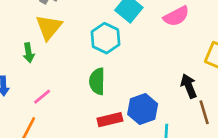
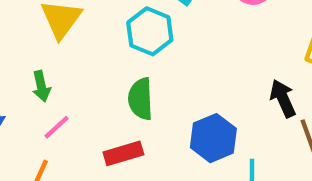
green arrow: (29, 53) -> (41, 86), moved
red rectangle: (110, 120) -> (123, 153), moved

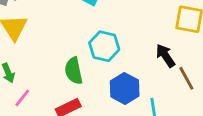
cyan hexagon: (150, 31) -> (104, 46), moved

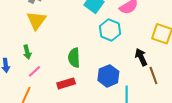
cyan hexagon: (104, 46) -> (110, 30), moved

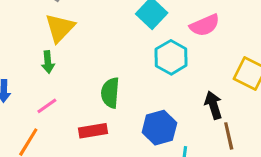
green arrow: (27, 52) -> (48, 62), moved

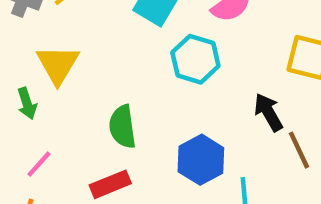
yellow triangle: (60, 28) -> (58, 64), moved

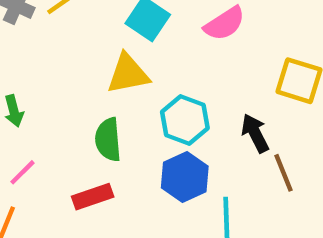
cyan hexagon: (195, 59) -> (185, 120), moved
yellow triangle: (58, 64) -> (128, 74), moved, turned 45

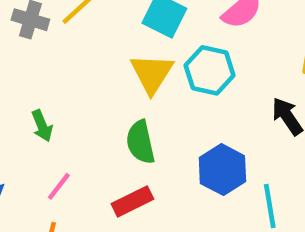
yellow triangle: (128, 74) -> (152, 73), turned -39
cyan hexagon: (185, 120) -> (210, 70), moved

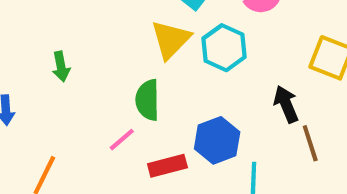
pink line: (59, 186) -> (122, 140), moved
red rectangle: (132, 201) -> (167, 166), moved

